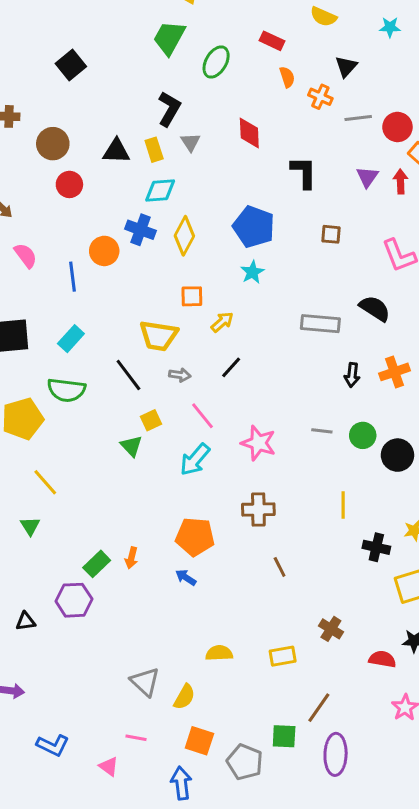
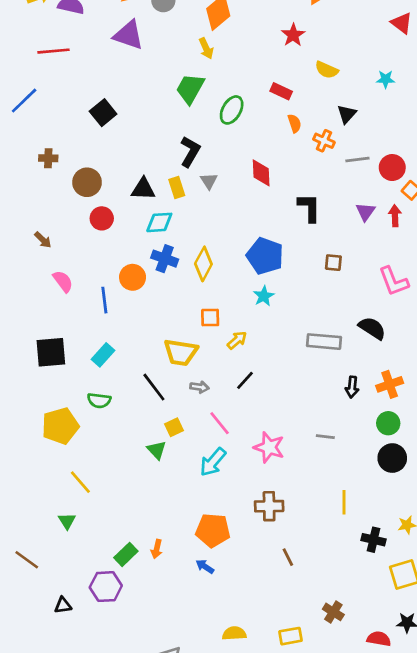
cyan diamond: (160, 190) -> (159, 222), moved
green semicircle: (66, 390) -> (99, 400), size x0.7
green circle: (363, 435) -> (388, 423), moved

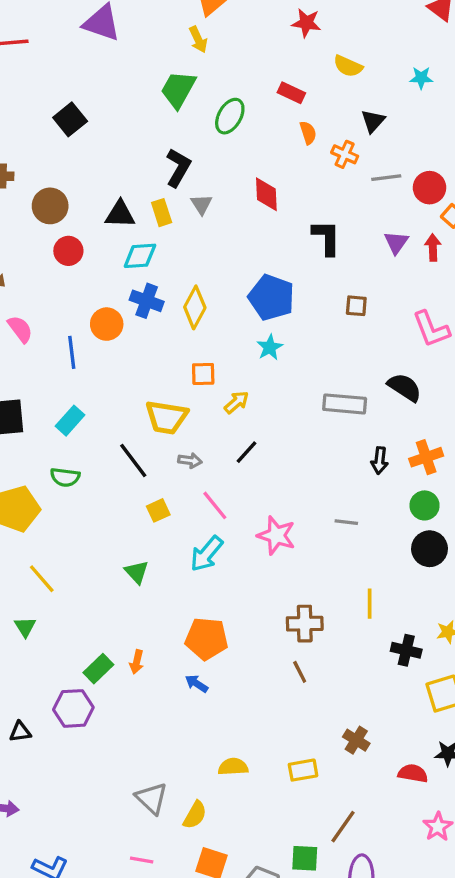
red star: (293, 35) -> (306, 23), turned -30
green triangle: (157, 450) -> (137, 572), moved
brown cross: (269, 506) -> (305, 624), moved

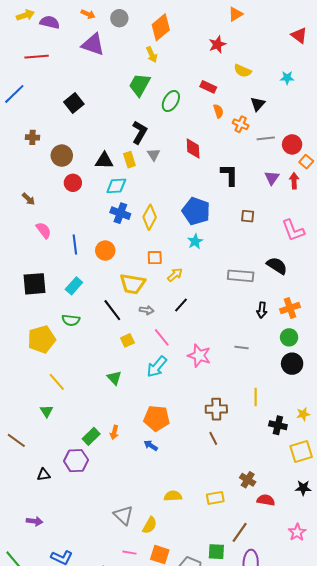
red star: (306, 23) -> (217, 44), turned -30
orange circle: (107, 324) -> (105, 251), moved
red semicircle: (413, 773) -> (266, 500), moved
pink line: (142, 860) -> (129, 553), moved

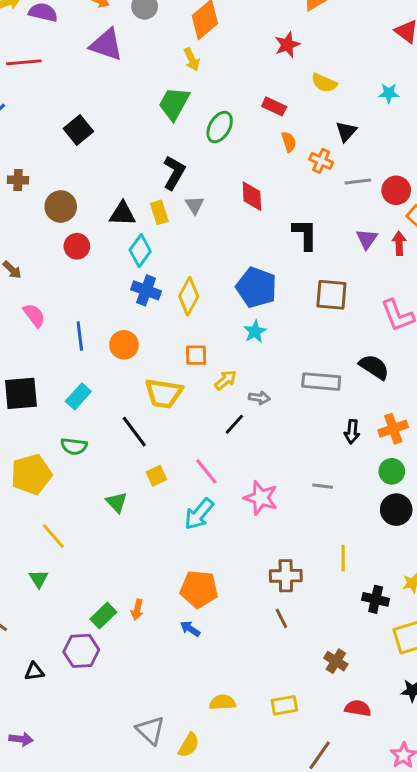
cyan diamond: (116, 186) -> (140, 251), turned -50
brown square: (248, 216) -> (331, 295), size x1.6
gray arrow: (147, 310) -> (259, 398), moved
green triangle: (114, 378) -> (117, 502), moved
brown cross: (248, 480) -> (336, 661), moved

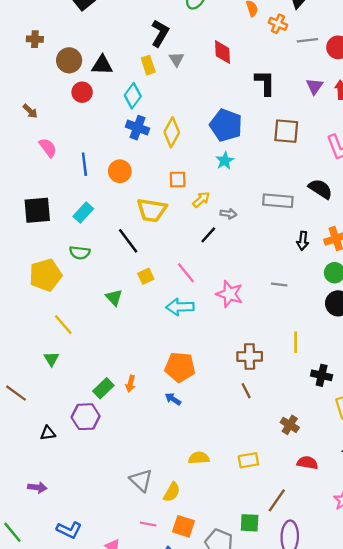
black triangle: (122, 214) -> (102, 65), moved
cyan arrow: (199, 514) -> (180, 307), turned 48

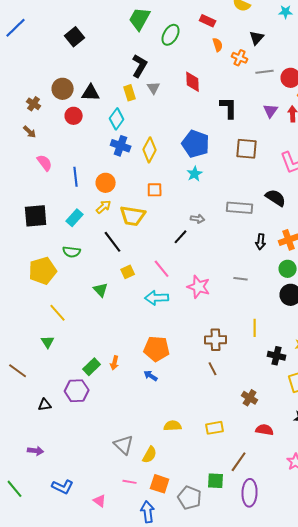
brown cross: (35, 39) -> (34, 104), moved, turned 32
yellow arrow: (201, 200) -> (104, 207), moved

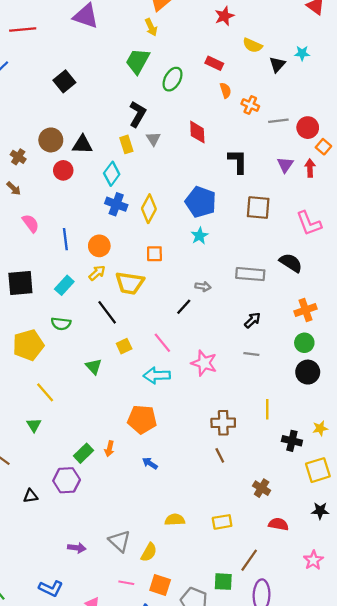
black triangle: (257, 38) -> (277, 64), moved
black arrow: (261, 242) -> (253, 320), moved, turned -140
orange pentagon: (157, 349) -> (142, 419), moved
purple arrow: (36, 451) -> (77, 548), moved

